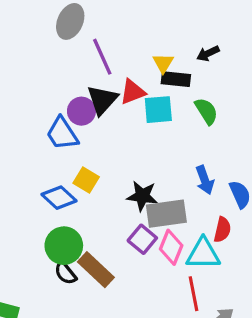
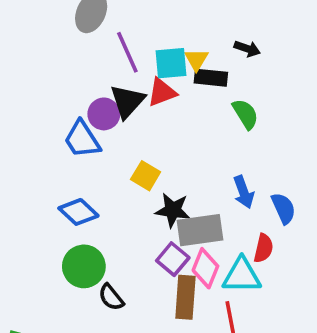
black arrow: (208, 53) -> (247, 49), turned -135
cyan square: (158, 110) -> (171, 63), moved
yellow square: (86, 180) -> (146, 176), moved
brown rectangle: (96, 270) -> (185, 297), moved, turned 51
black semicircle: (65, 273) -> (111, 297), moved

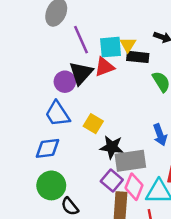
blue trapezoid: (82, 139) -> (57, 114), moved
blue diamond: (78, 212) -> (48, 148), turned -50

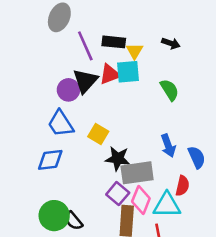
cyan square: (111, 47) -> (128, 72), moved
black rectangle: (138, 57) -> (114, 42), moved
green circle: (51, 185) -> (54, 216), moved

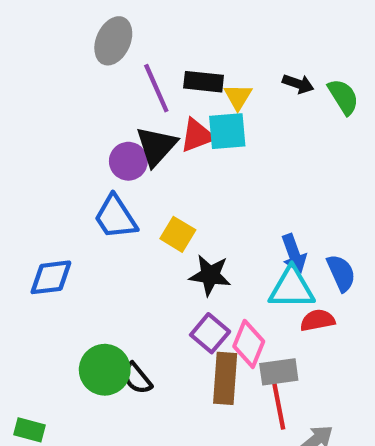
green semicircle: (169, 90) -> (343, 97), moved
blue diamond: (50, 160) -> (51, 277), moved
gray rectangle: (137, 173) -> (279, 372), moved, size x0.7
red semicircle: (182, 186) -> (318, 320), turned -114
cyan triangle: (167, 205) -> (292, 288), moved

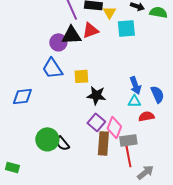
green semicircle: (343, 97) -> (158, 12), turned -48
cyan square: (227, 131) -> (126, 28), moved
black triangle: (156, 146) -> (71, 35), turned 45
yellow square: (178, 234) -> (81, 76), turned -35
cyan triangle: (292, 288) -> (134, 101), size x0.6

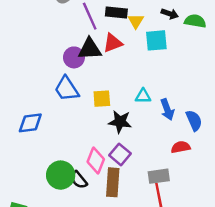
cyan triangle: (134, 101) -> (143, 96), moved
pink diamond: (114, 127) -> (96, 160), moved
brown rectangle: (103, 143) -> (113, 182), moved

